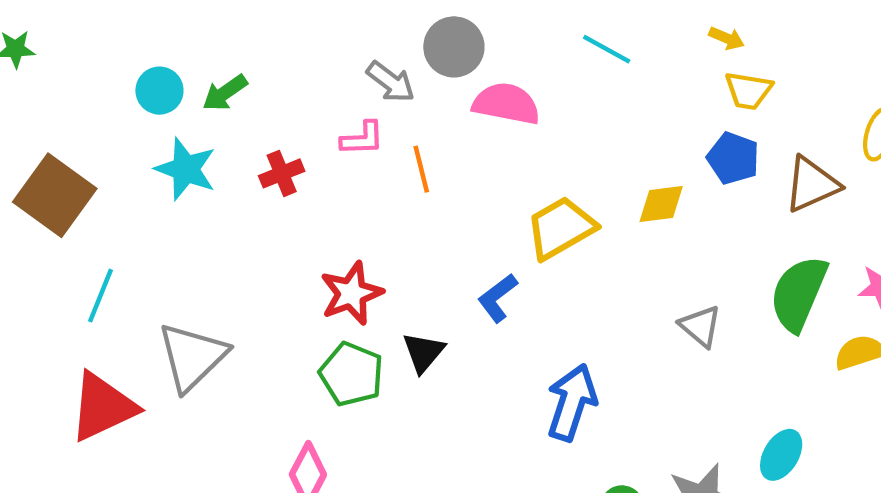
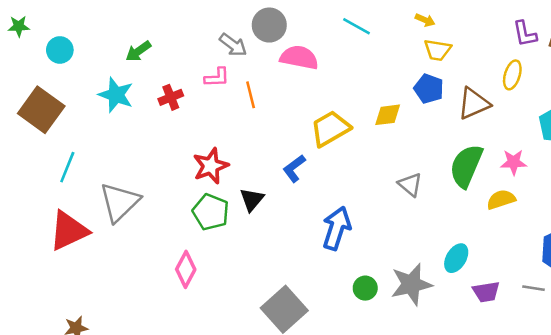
cyan circle: (159, 91) -> (60, 50), moved

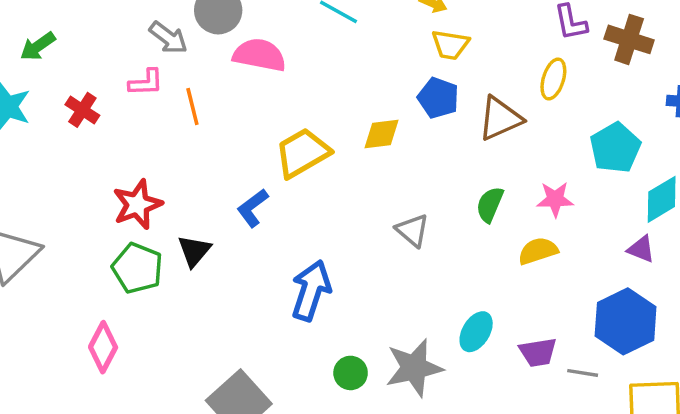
red cross: (171, 97) -> (82, 110), turned -35
green semicircle: (466, 166) -> (490, 204), size x0.6
purple trapezoid: (486, 292) -> (538, 352), moved

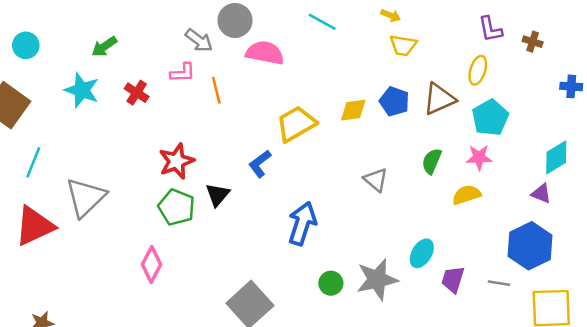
brown cross: (629, 39) -> (533, 42), size x0.6
blue pentagon: (438, 98) -> (394, 101), moved
cyan pentagon: (615, 148) -> (490, 118), moved
purple trapezoid: (538, 352) -> (453, 279), moved, turned 116

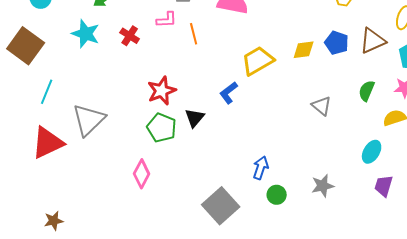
blue arrow: (302, 223) -> (261, 168), moved, size x0.7
cyan ellipse: (422, 253) -> (372, 152), moved
gray star: (377, 279) -> (323, 186), size x0.7
green circle: (331, 283) -> (277, 195), moved

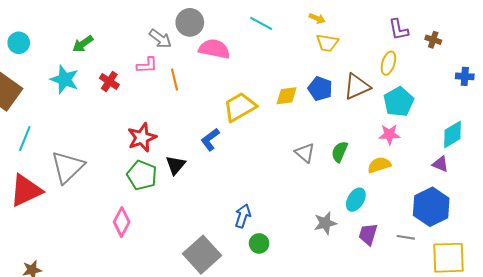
green semicircle: (367, 91) -> (340, 152), moved
gray star: (323, 186) -> (325, 223), moved

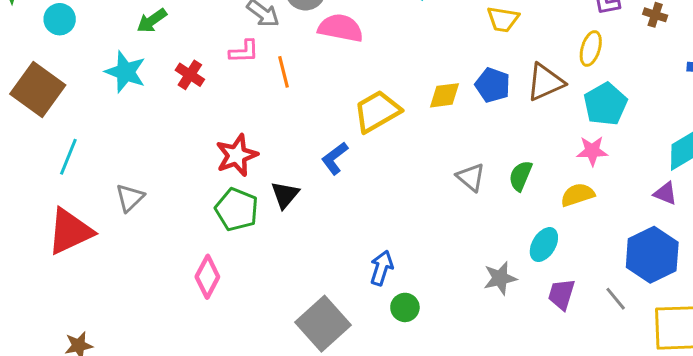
gray triangle: (68, 167) -> (130, 198), size x0.6
gray line: (406, 237) -> (616, 299), turned 42

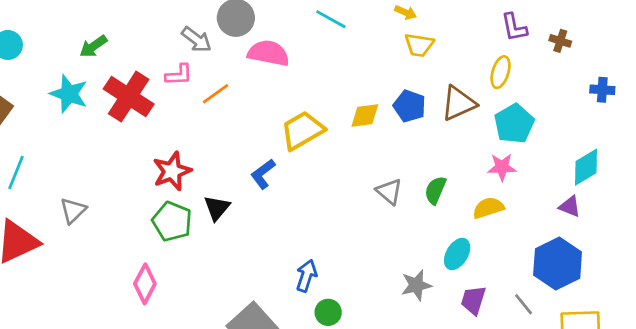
orange line: (283, 72) -> (216, 94), turned 68
red cross: (190, 75) -> (129, 97), size x1.8

